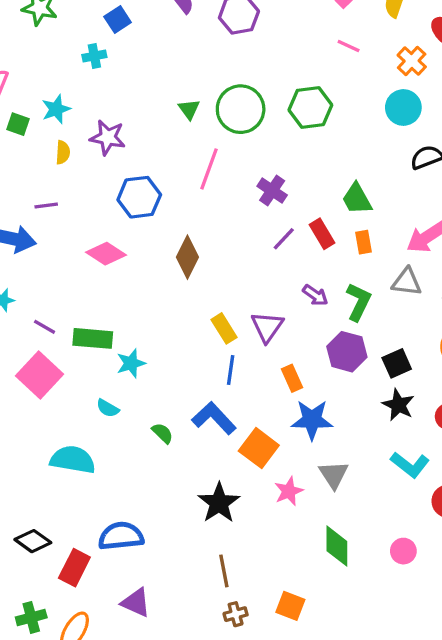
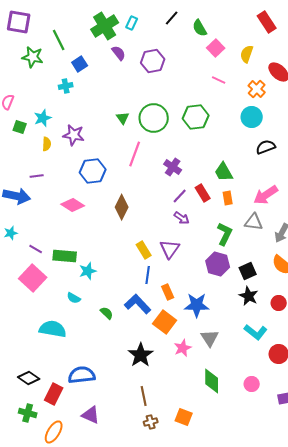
purple arrow: (315, 295) -> (182, 218), moved
orange rectangle: (292, 378) -> (168, 292), moved
green cross: (31, 617) -> (28, 413), moved, turned 30

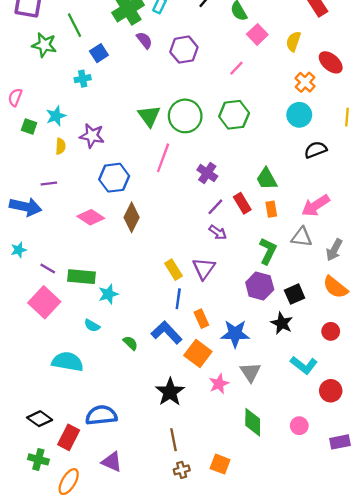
pink line: (219, 80) -> (236, 68), moved, turned -72
green triangle: (123, 118) -> (149, 116), size x1.5
brown diamond: (122, 207) -> (132, 217), moved
black star: (249, 296) -> (282, 323), moved

